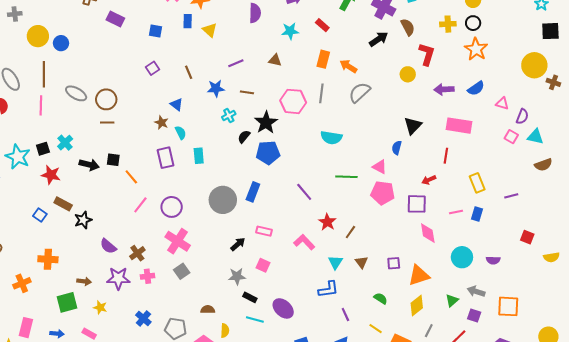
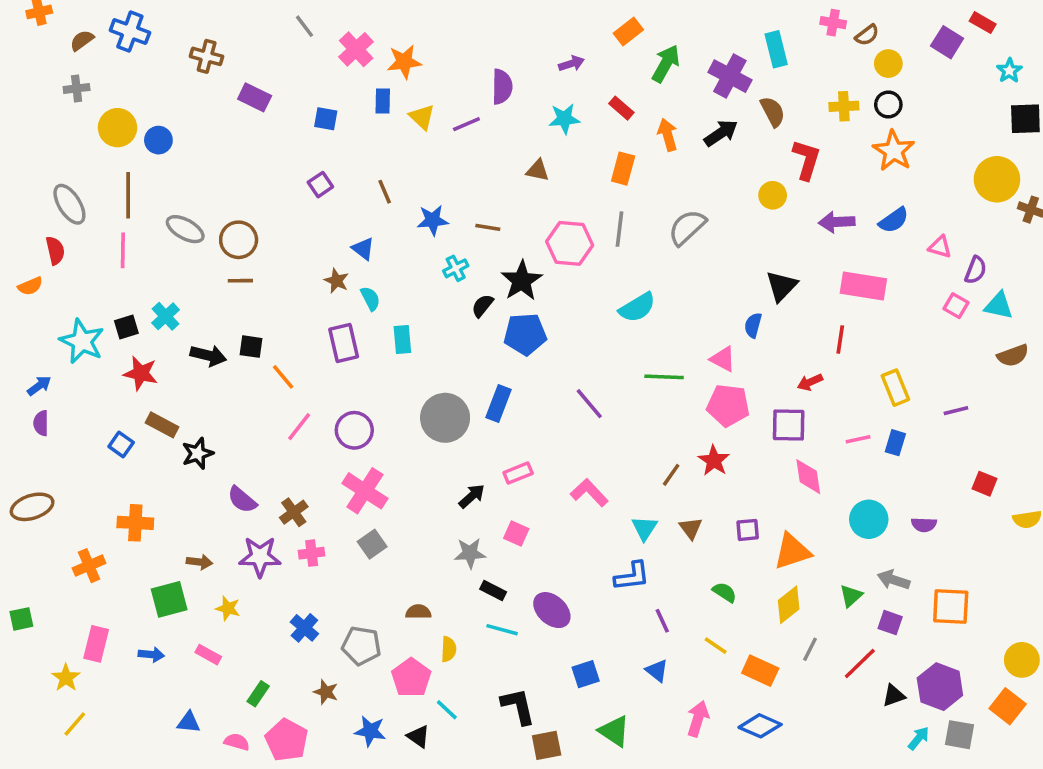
purple line: (236, 63) -> (466, 124), moved
orange arrow: (348, 66) -> (668, 135), moved, turned 42
cyan semicircle: (331, 138) -> (637, 307), turned -40
red star: (327, 222) -> (714, 461), moved
pink rectangle: (264, 231) -> (518, 473), turned -35

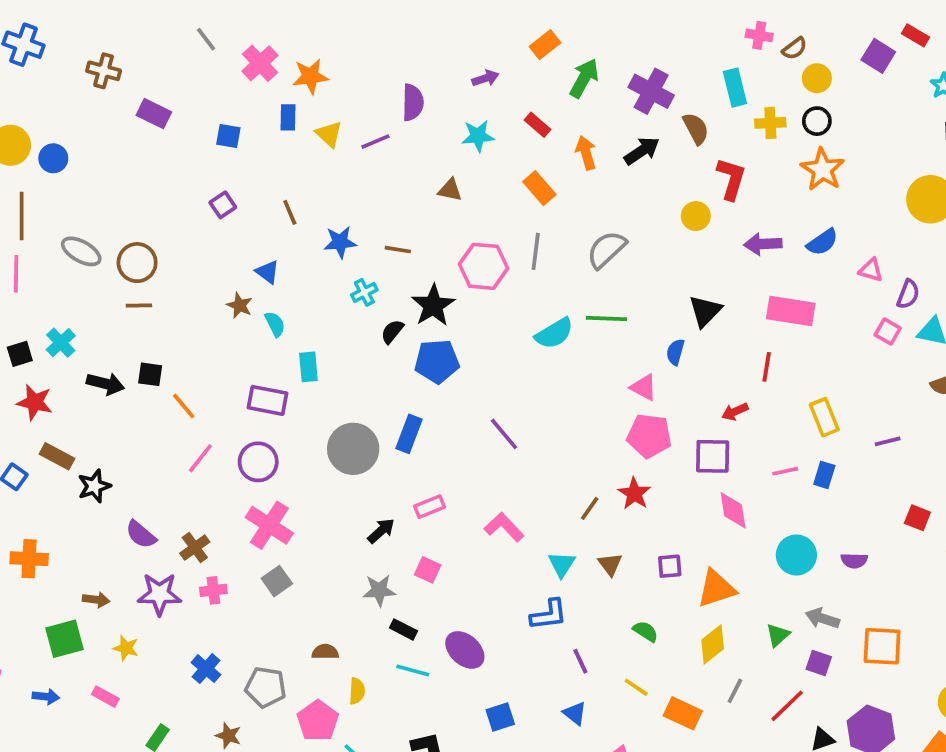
cyan rectangle: (776, 49) -> (735, 88), moved
orange rectangle: (623, 169) -> (539, 188), turned -56
purple rectangle: (344, 343) -> (267, 400), moved, turned -66
green line: (664, 377) -> (606, 318), moved

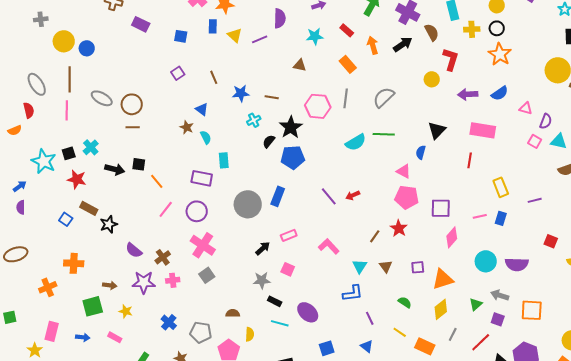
red arrow: (735, 412) -> (353, 195), moved
pink diamond: (733, 510) -> (452, 237), turned 50
purple semicircle: (854, 561) -> (517, 264), size x1.6

